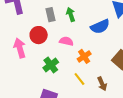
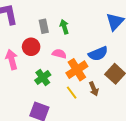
blue semicircle: (100, 27) -> (98, 54), moved
orange cross: (84, 56) -> (77, 70), size x1.5
brown arrow: (102, 84) -> (94, 89), moved

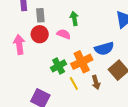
gray rectangle: (44, 26) -> (40, 15), moved
pink semicircle: (59, 54) -> (64, 34), moved
green cross: (43, 78) -> (59, 66), moved

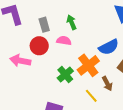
gray rectangle: (40, 15) -> (44, 25), moved
pink arrow: (19, 44) -> (20, 61), turned -60
yellow line: (74, 84) -> (91, 96), moved

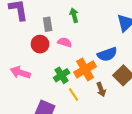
green arrow: (72, 22) -> (74, 15), moved
pink arrow: (20, 61) -> (20, 72), moved
yellow line: (91, 96) -> (73, 94), moved

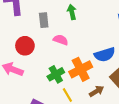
red circle: (40, 44) -> (25, 46), moved
brown arrow: (101, 89) -> (97, 91), turned -104

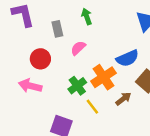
pink semicircle: (61, 40) -> (78, 48), turned -56

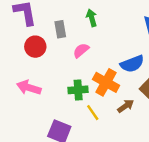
red circle: (40, 59) -> (35, 47), moved
orange cross: (104, 77) -> (106, 82), turned -30
green cross: (77, 86) -> (78, 90), turned 30

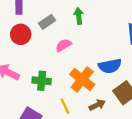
gray rectangle: (60, 29) -> (47, 22), turned 56
green cross: (78, 90) -> (42, 81), moved

